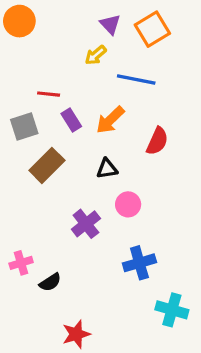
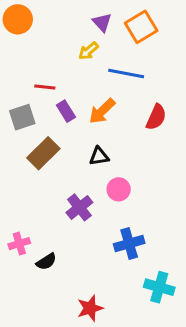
red semicircle: (157, 141) -> (156, 117), moved
red star: (76, 334) -> (90, 308), moved

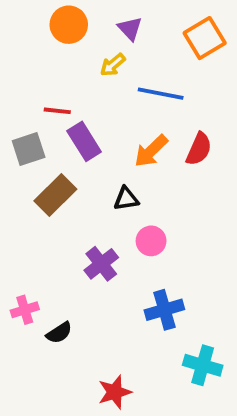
orange circle: (18, 19) -> (69, 25), moved
orange square: (141, 27) -> (205, 38), moved
purple rectangle: (66, 111) -> (84, 141), size x1.4
orange arrow: (102, 111) -> (151, 151), moved

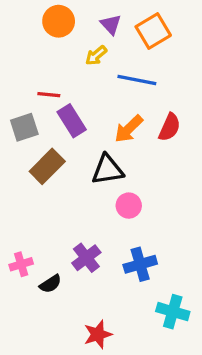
orange square: (205, 38) -> (153, 31), moved
black triangle: (126, 199) -> (108, 170), size x1.5
purple cross: (101, 264) -> (86, 258), moved

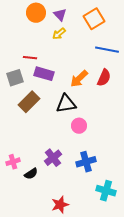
purple triangle: (111, 24) -> (60, 15), moved
blue line: (137, 80) -> (107, 50), moved
purple rectangle: (72, 121) -> (44, 74), turned -42

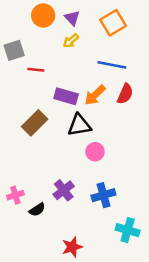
blue line: (107, 50) -> (112, 65), moved
purple rectangle: (44, 74) -> (66, 96), moved
gray square: (15, 78) -> (14, 50), moved

